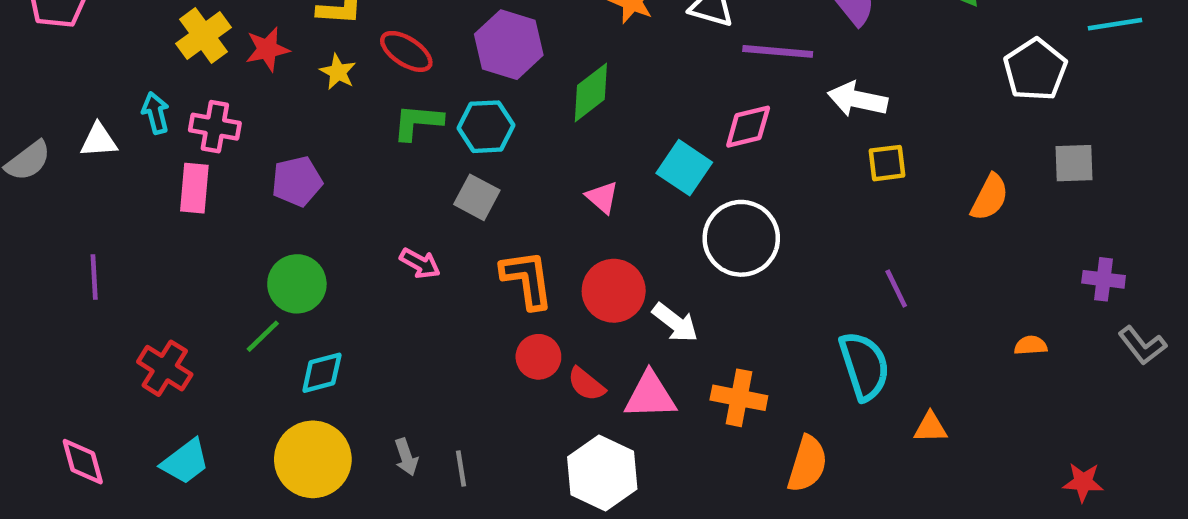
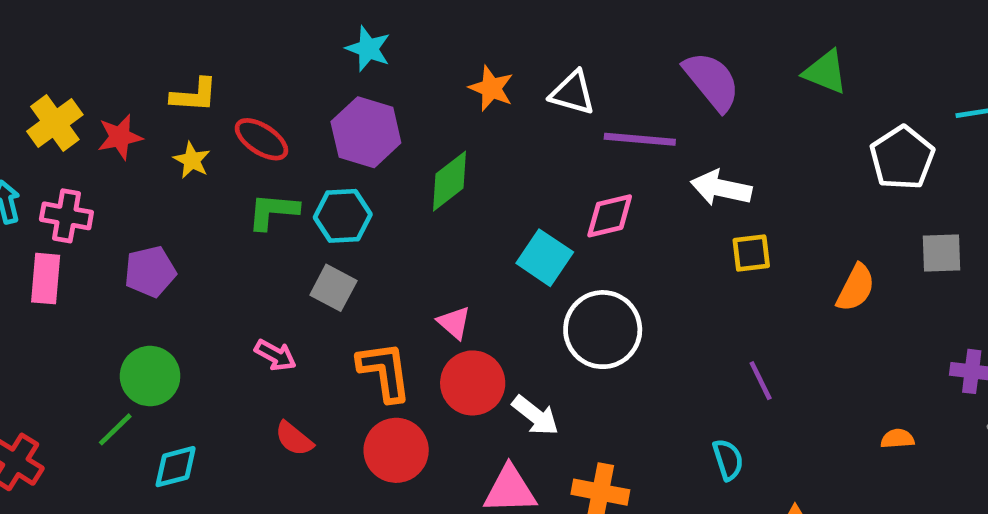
pink triangle: (602, 197) -> (454, 323), moved
red circle: (538, 357) -> (396, 450), size x1.4
cyan semicircle: (864, 366) -> (728, 460), size x0.6
red semicircle: (586, 384) -> (294, 439), moved

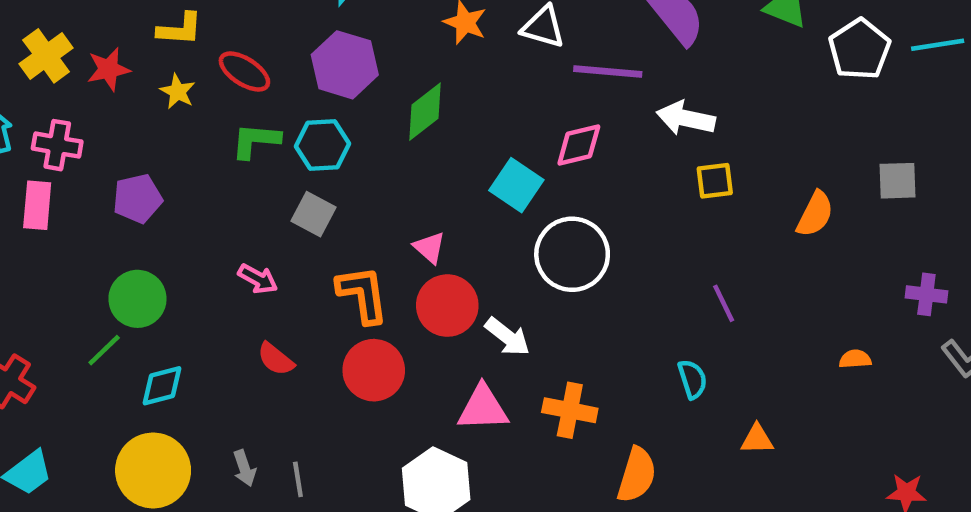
white pentagon: (902, 158) -> (860, 49), moved

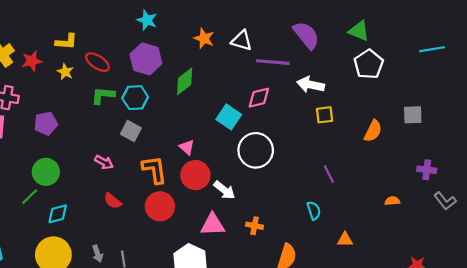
white pentagon: (860, 49) -> (369, 64), moved
orange cross: (570, 410) -> (255, 226), size x0.7

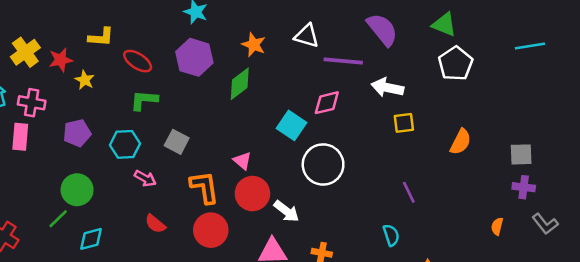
orange star: (204, 38) -> (254, 45), moved
yellow star: (65, 72) -> (85, 80), moved
cyan hexagon: (135, 98) -> (125, 144), moved
gray square: (413, 115) -> (521, 154), moved
orange semicircle: (392, 201) -> (497, 226), moved, turned -72

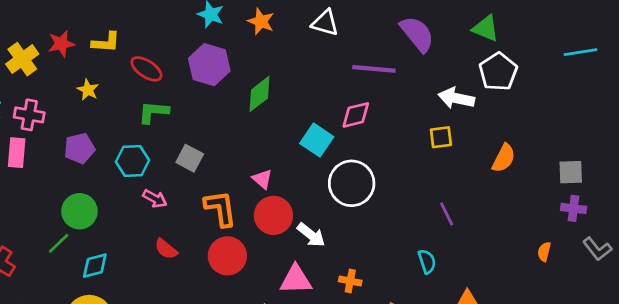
white triangle: (307, 36) -> (325, 23), moved
orange star: (254, 45) -> (261, 21), moved
red star: (61, 60) -> (61, 44), moved
white arrow: (387, 88) -> (456, 98), moved

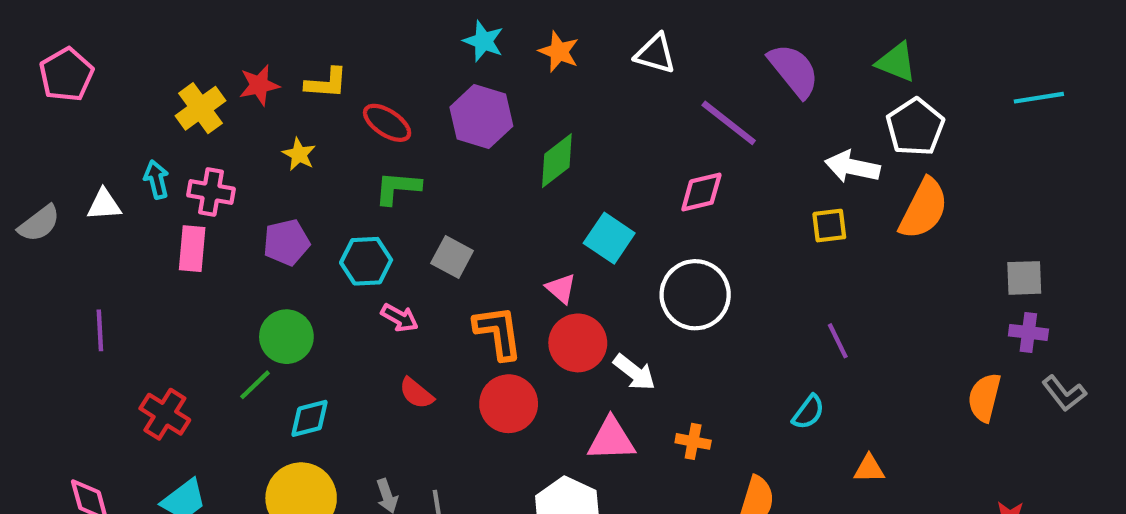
purple line: (374, 69) -> (729, 123), turned 33
cyan square: (317, 140) -> (609, 238), moved
orange semicircle: (504, 158) -> (924, 209), moved, size x1.4
orange semicircle: (544, 252) -> (984, 397), size x1.6
cyan semicircle: (427, 261) -> (808, 412), turned 55

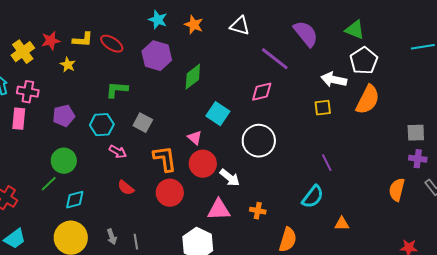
red ellipse: (387, 123) -> (112, 44), moved
yellow star: (299, 154) -> (68, 65), moved
cyan semicircle: (808, 412) -> (313, 197), size x1.4

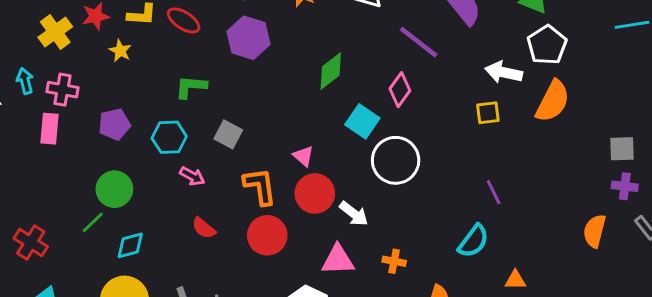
green diamond: (193, 77) -> (331, 71), moved
pink diamond: (262, 92) -> (400, 90), turned -40
cyan square: (218, 114) -> (362, 121), moved

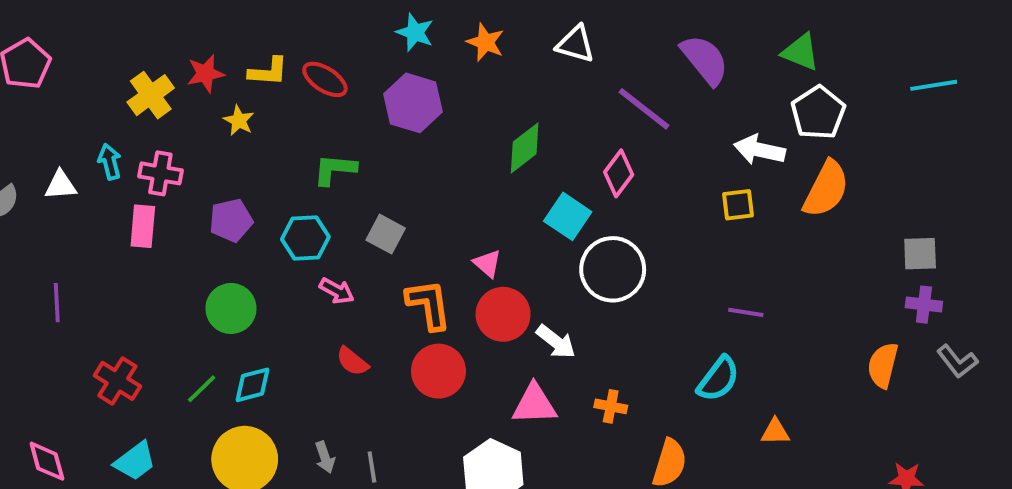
purple line: (494, 192) -> (746, 312), turned -55
green line: (93, 222) -> (202, 389), moved

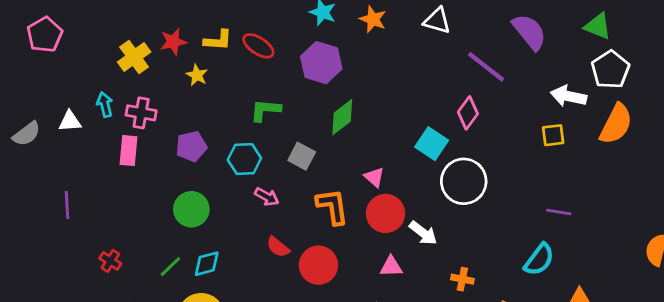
green diamond: (525, 148) -> (342, 117), moved
red circle: (438, 371) -> (318, 265), moved
red cross: (117, 381) -> (110, 261), size x0.7
pink triangle: (534, 404) -> (391, 267), moved, size x0.7

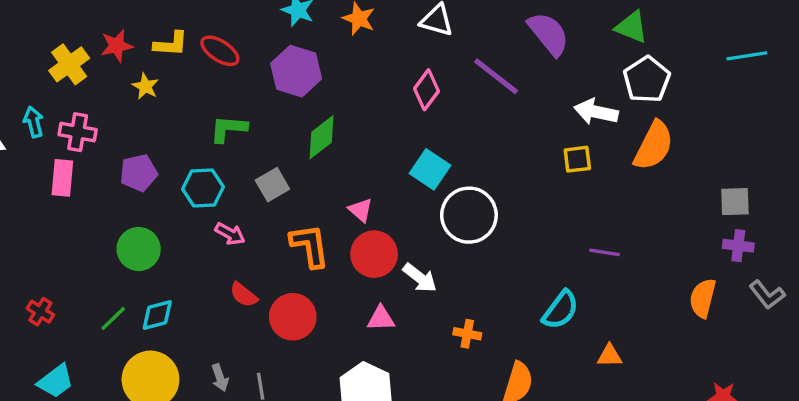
pink diamond: (468, 113) -> (427, 90), moved
gray square: (302, 156) -> (272, 185), turned 32
purple line: (559, 212) -> (604, 252), moved

